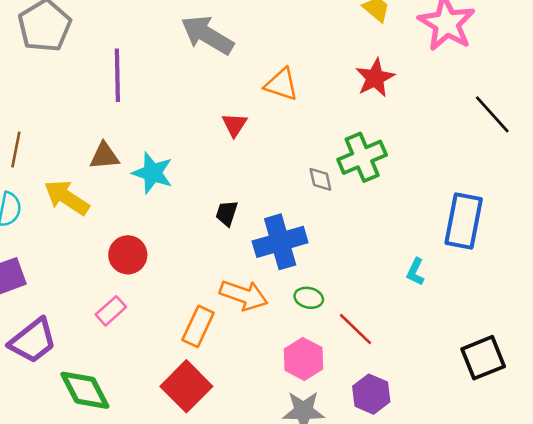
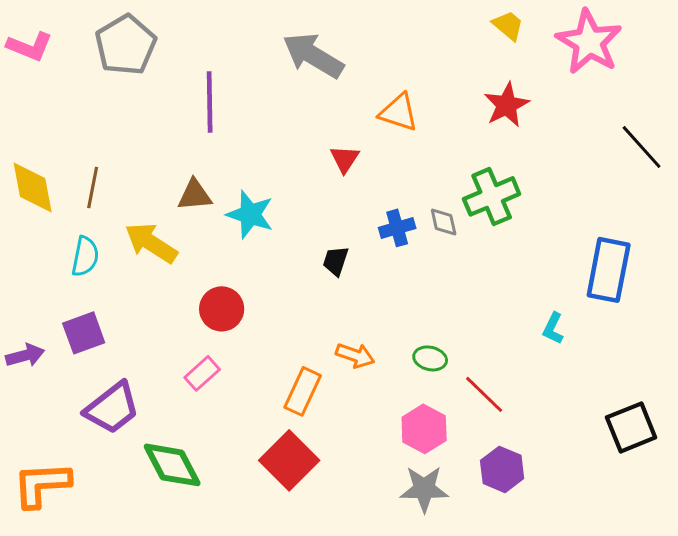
blue cross: (280, 242) -> (397, 228), moved, size x0.6
orange arrow: (244, 295) -> (355, 355), size x0.7

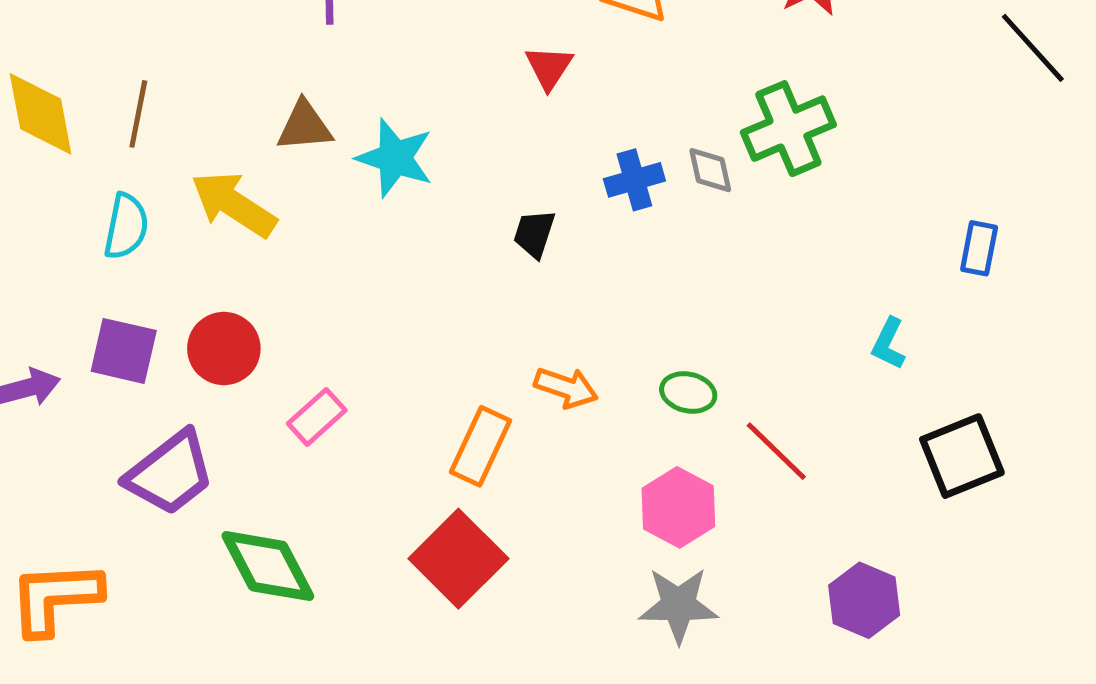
blue rectangle: (609, 270) -> (979, 248), size x0.5
red circle: (222, 309) -> (224, 349), moved
purple square: (84, 333) -> (124, 351), turned 33
black square: (631, 427) -> (962, 456), moved
purple hexagon: (502, 469) -> (864, 600), moved

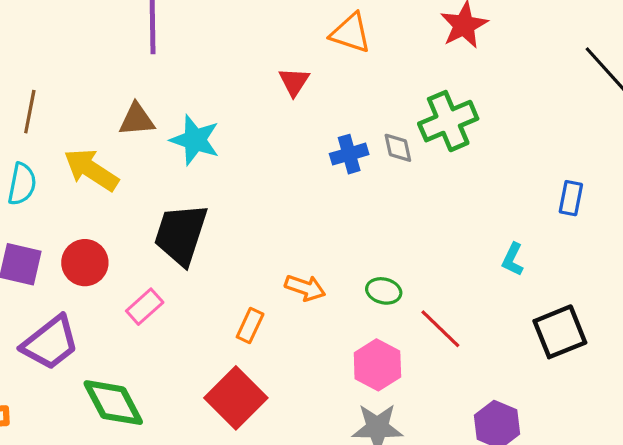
black trapezoid: (534, 234) -> (181, 234), moved, size x2.0
orange rectangle: (480, 446) -> (250, 326), size x0.7

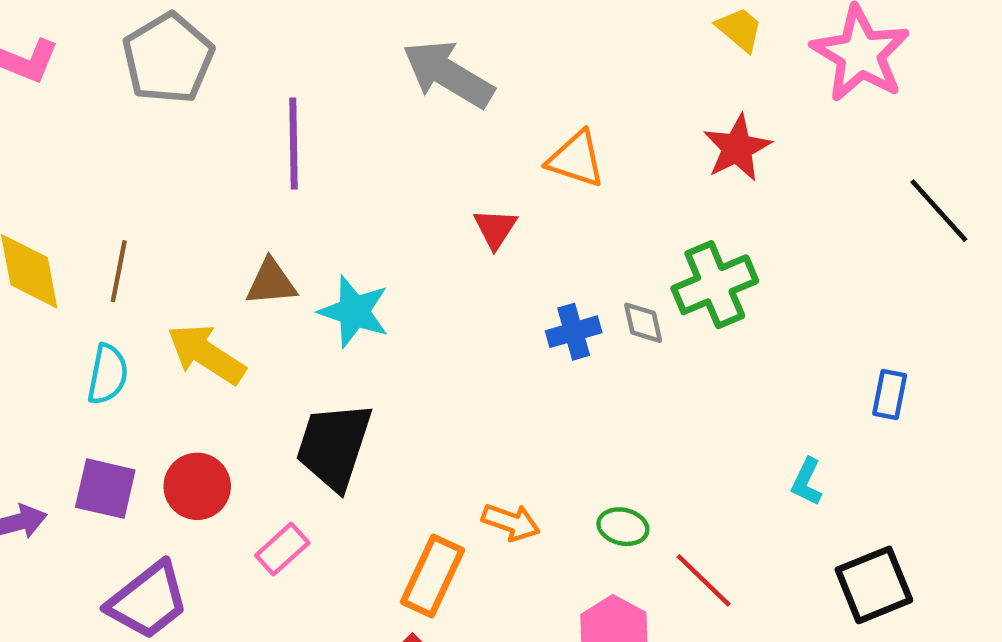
orange rectangle: (250, 326) -> (432, 576), size x1.6

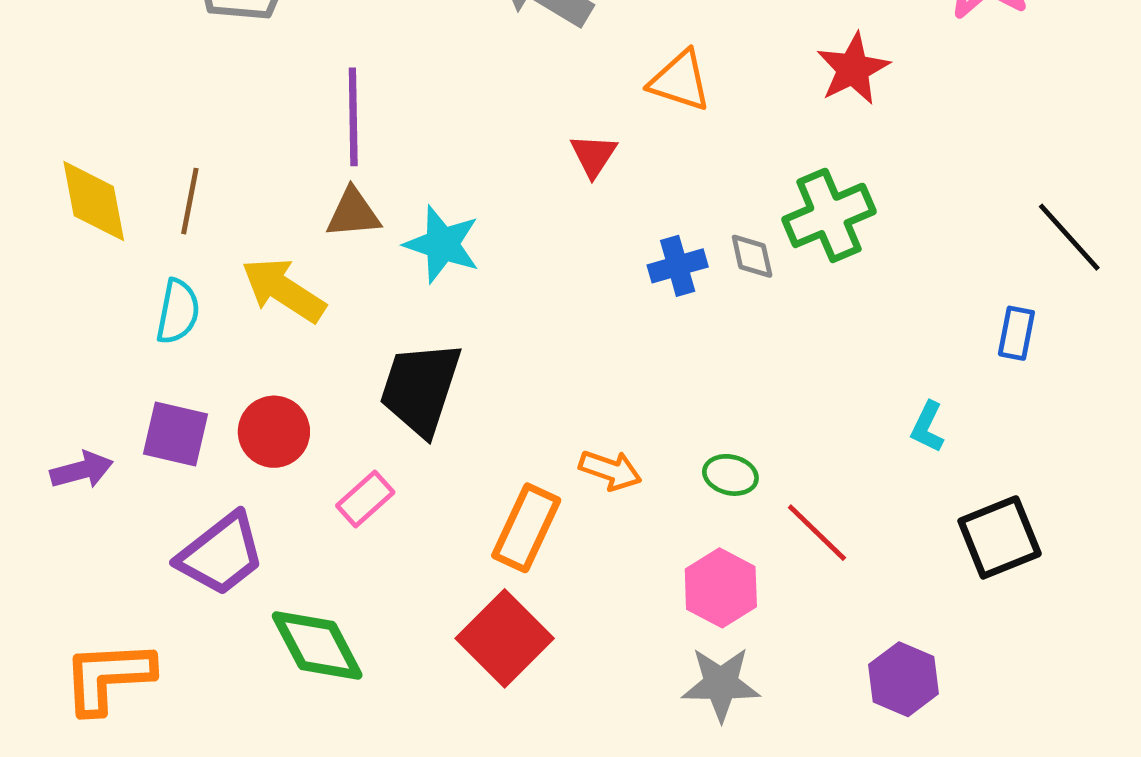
purple line: (294, 143) -> (353, 117), moved
black line: (939, 211) -> (1069, 237), moved

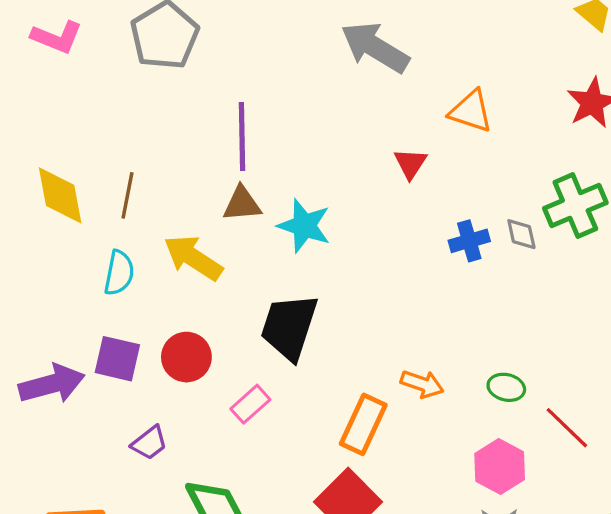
purple arrow: (82, 470) -> (52, 384), size x1.5
purple trapezoid: (221, 554) -> (149, 443), size x0.6

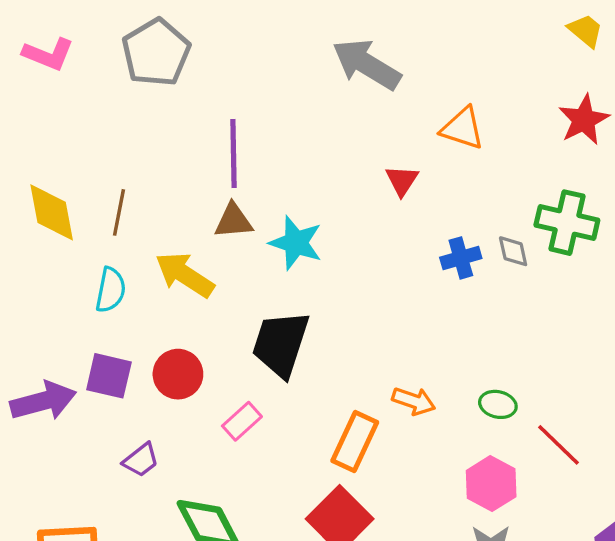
green cross: (575, 206) -> (567, 223), turned 36

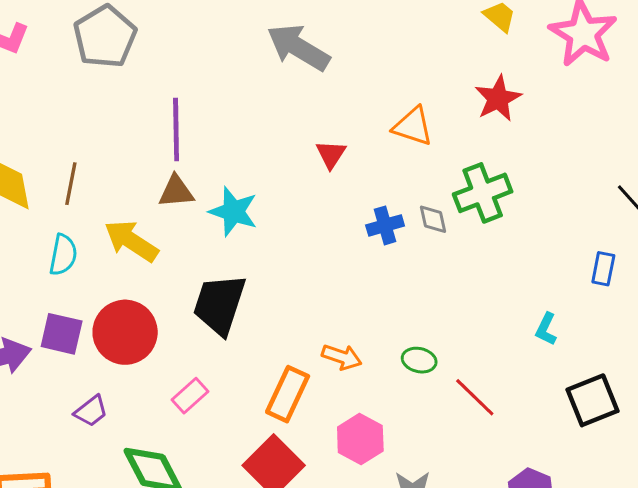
orange triangle: (463, 128) -> (413, 126), moved
green cross: (567, 223) -> (483, 193), turned -34
red circle: (178, 374) -> (125, 332), size x1.4
pink rectangle: (242, 421) -> (190, 396), moved
pink hexagon: (491, 484) -> (360, 439), moved

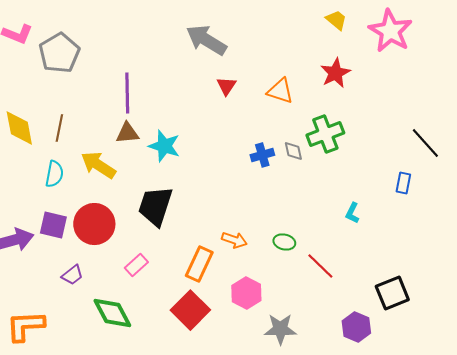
gray pentagon: (105, 37) -> (59, 53), moved
red triangle: (331, 154) -> (226, 86), moved
cyan L-shape: (546, 329) -> (352, 213), moved
black square: (592, 400) -> (392, 293), moved

